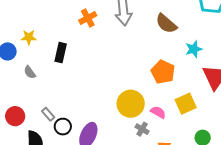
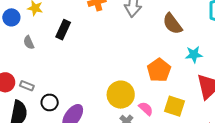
yellow square: (186, 104) -> (175, 106), turned 30
gray rectangle: (48, 114) -> (27, 86), moved, turned -40

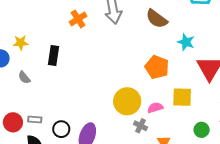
cyan star: (194, 54) -> (186, 42), turned -30
pink semicircle: (146, 109) -> (155, 108), turned -42

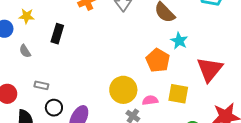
cyan star: (186, 42) -> (179, 41), moved
gray rectangle: (35, 119) -> (41, 85), moved

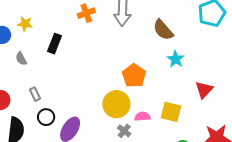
orange pentagon: (158, 60) -> (134, 76), moved
red triangle: (210, 69) -> (204, 90), size x0.7
gray rectangle: (41, 85) -> (35, 94), turned 48

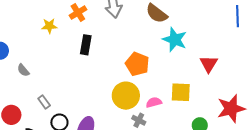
yellow star: (25, 24) -> (49, 26), moved
black rectangle: (54, 44) -> (86, 45), moved
cyan star: (176, 59) -> (175, 40), size x1.4

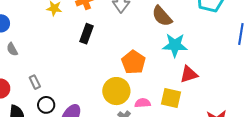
cyan star: (175, 40) -> (175, 45), turned -30
red triangle: (209, 64) -> (189, 74), moved, turned 30
gray semicircle: (23, 70) -> (12, 49), moved

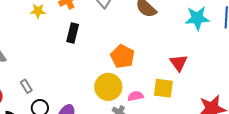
cyan star: (175, 45) -> (197, 18), moved
red triangle: (189, 74) -> (179, 63), turned -42

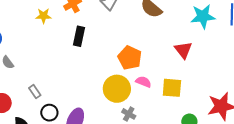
red triangle: (179, 63) -> (183, 50), moved
pink semicircle: (136, 96) -> (143, 82), moved, turned 35

